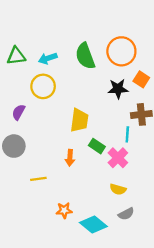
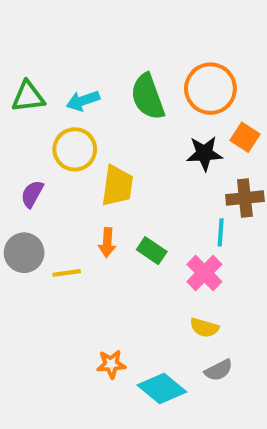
yellow trapezoid: (79, 120) -> (117, 186), moved
green rectangle: (97, 146) -> (152, 251), moved
orange arrow: (70, 158) -> (107, 243), moved
yellow line: (38, 179) -> (67, 273), moved

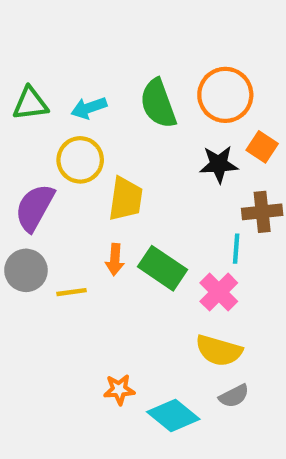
purple semicircle: (32, 194) -> (35, 208), size x1.6
green rectangle: (152, 251) -> (162, 268), size x1.5
yellow semicircle: (204, 328) -> (219, 351), size x1.5

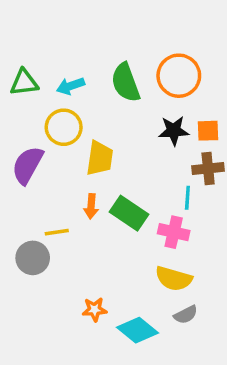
orange square: (262, 147) -> (208, 131), moved, turned -35
gray circle: (26, 270) -> (33, 258), moved
pink cross: (219, 292) -> (174, 232), turned -32

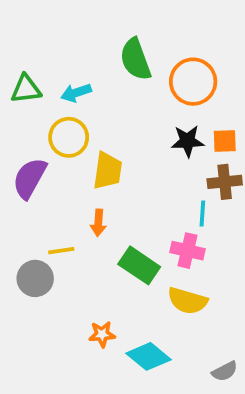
green semicircle: (126, 83) -> (135, 59), moved
green rectangle: (129, 213) -> (139, 265), moved
gray semicircle: (186, 315) -> (225, 371), moved

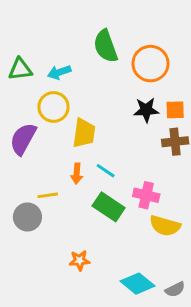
cyan line: (202, 213) -> (106, 171), moved, turned -60
yellow semicircle: (187, 301) -> (165, 226), moved
cyan diamond: (148, 356) -> (137, 284), moved

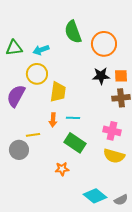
cyan line: (106, 171) -> (73, 118), turned -32
pink cross: (146, 195) -> (112, 131), moved
orange star: (80, 260) -> (62, 169), moved

